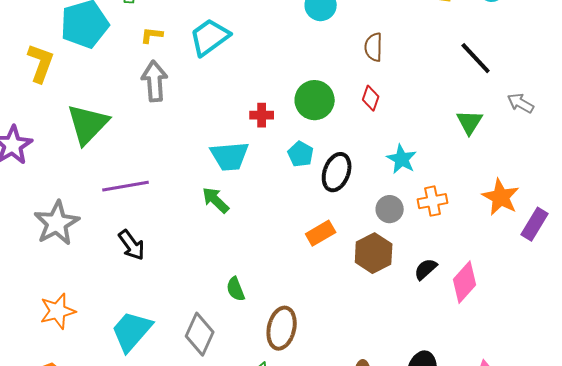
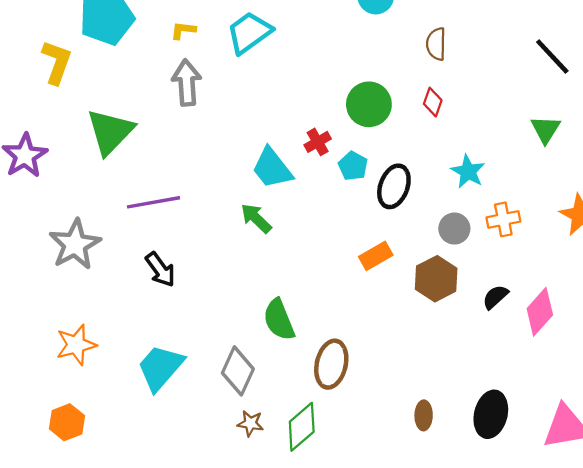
red cross: (262, 115) -> (318, 142), moved, turned -30
cyan trapezoid: (230, 156) -> (272, 168), turned 57
green semicircle: (236, 289) -> (279, 320), size x1.5

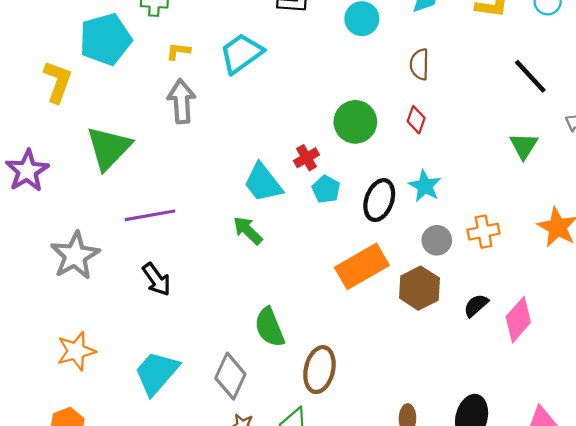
cyan pentagon: (353, 166) -> (326, 189), moved
cyan star: (468, 172) -> (425, 186), moved
orange rectangle: (376, 256) -> (362, 266), size x1.6

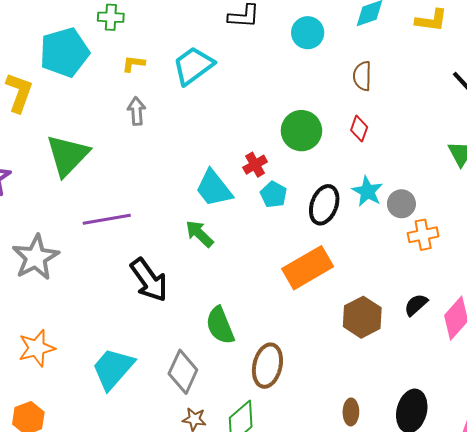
gray arrow: (182, 101) -> (137, 111), size x0.7
gray circle: (437, 240) -> (401, 204), moved
black arrow: (157, 279) -> (149, 280), moved, size x1.4
brown hexagon: (419, 288) -> (362, 317), moved

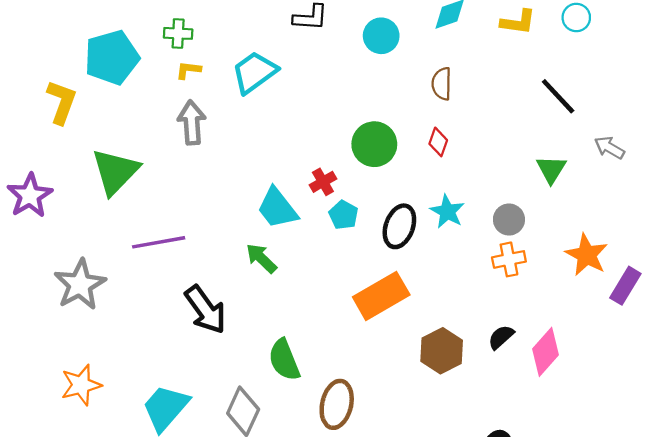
green cross: (111, 17) -> (178, 33), moved
gray arrow: (137, 111) -> (192, 123), size x1.4
gray circle: (401, 204) -> (509, 220), moved

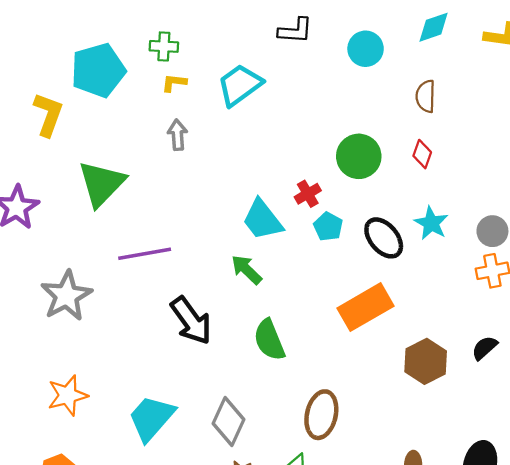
gray arrow: (192, 123) -> (177, 135), size x0.7
black ellipse: (399, 226) -> (384, 238), turned -60
green semicircle: (284, 360) -> (269, 340), moved

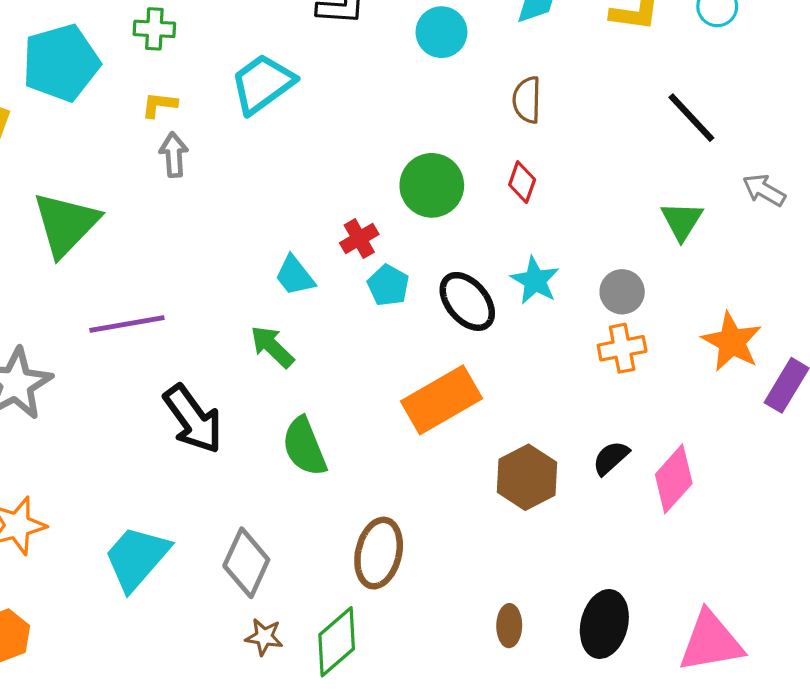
yellow L-shape: (174, 83) -> (159, 105), moved
cyan trapezoid: (262, 220) -> (295, 276), size x0.7

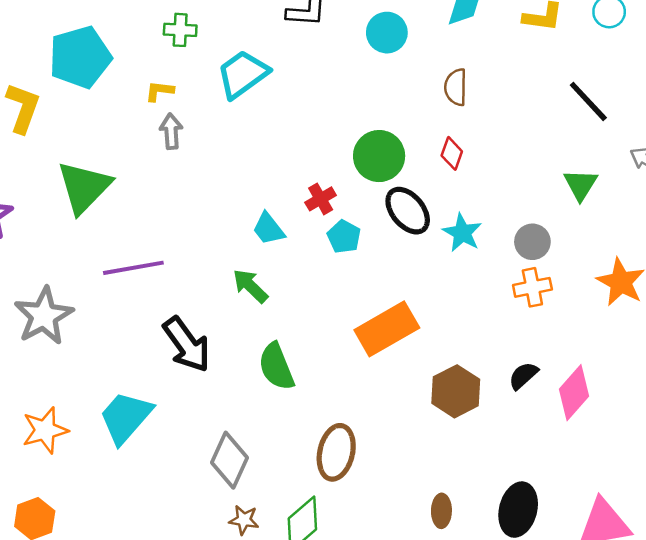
green cross: (154, 29) -> (180, 30), moved
black ellipse: (467, 301) -> (408, 211), moved
cyan trapezoid: (137, 558) -> (126, 417), moved

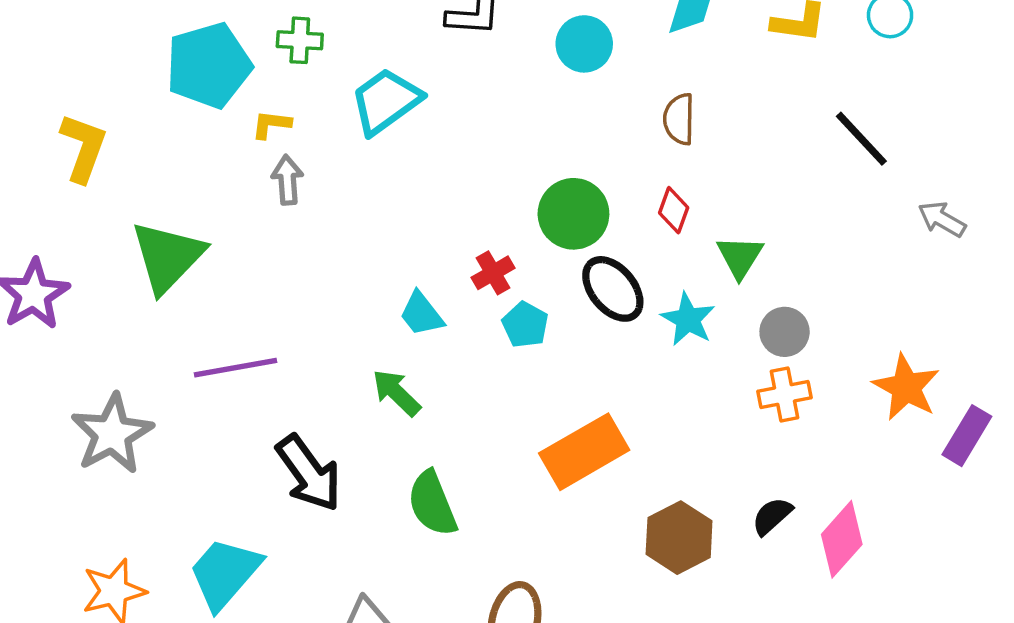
cyan pentagon: (80, 57) -> (209, 65), moved
green triangle: (581, 185) -> (740, 257), moved

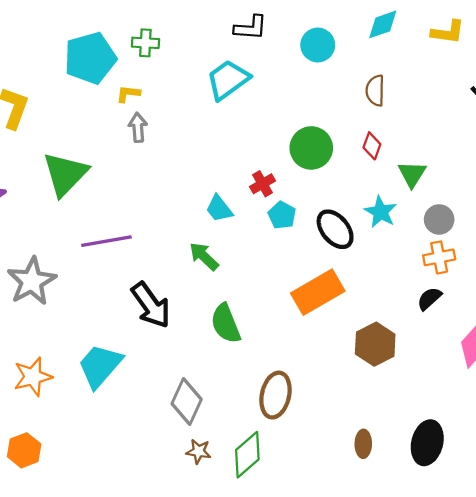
cyan trapezoid: (386, 101) -> (228, 80), moved
black ellipse: (613, 289) -> (335, 229), moved
black semicircle: (772, 516) -> (429, 299), moved

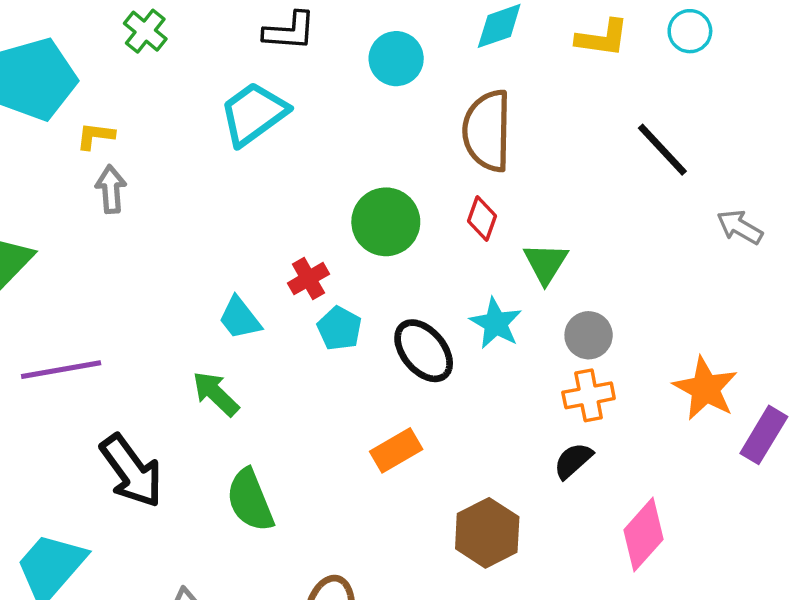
green cross: (145, 43) -> (145, 31), moved, turned 36
brown semicircle: (375, 91) -> (487, 131), size x1.6
orange rectangle: (318, 292) -> (396, 450), size x0.6

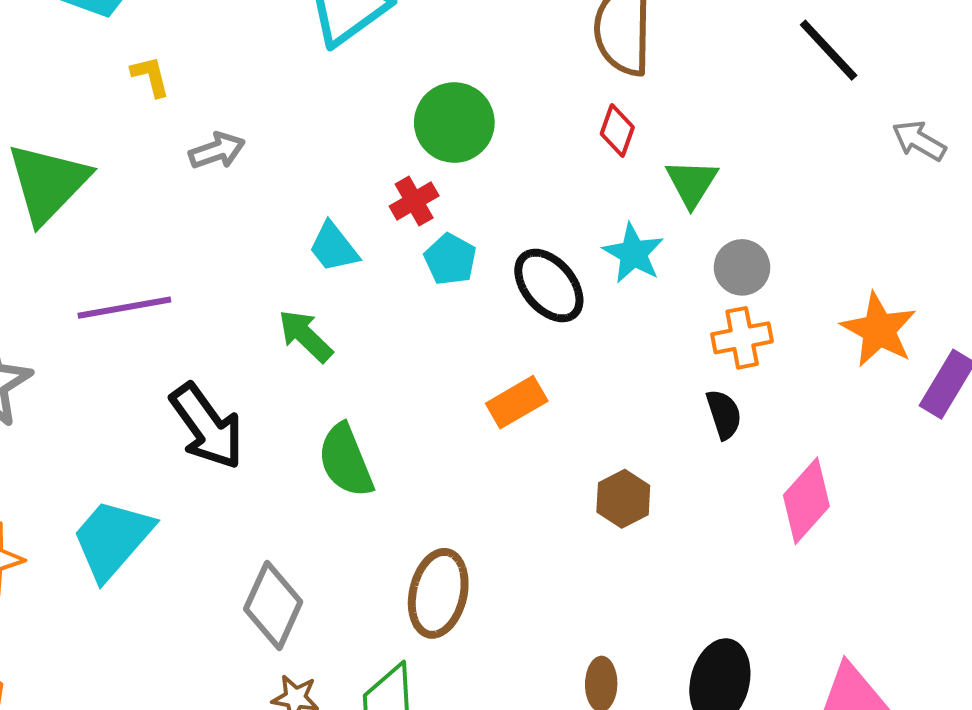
yellow L-shape: (95, 136) -> (150, 76), moved, turned 69
gray arrow: (111, 189) -> (217, 151), moved, turned 75
green circle: (386, 222) -> (454, 123), moved
black semicircle: (573, 461) -> (724, 414), turned 114
brown hexagon: (487, 533) -> (623, 499), size x0.7

